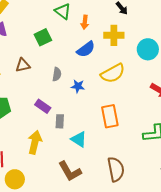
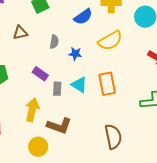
cyan triangle: (79, 139) -> (79, 85), moved
brown L-shape: (70, 171) -> (59, 126), moved, turned -40
yellow circle: (15, 179) -> (38, 147), moved

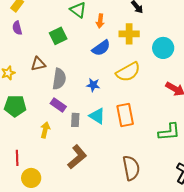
gray semicircle: (54, 42) -> (59, 79), moved, size x1.5
yellow arrow: (32, 110) -> (45, 130), moved, size x0.7
brown L-shape: (59, 126) -> (77, 157), turned -60
yellow circle: (38, 147) -> (31, 178), moved

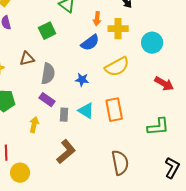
orange arrow: (100, 21) -> (97, 19), moved

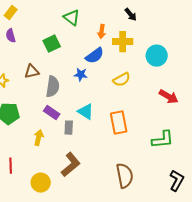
yellow semicircle: (117, 67) -> (122, 80), size x0.7
blue star: (82, 80) -> (81, 75), moved
cyan triangle: (86, 111) -> (86, 112), moved
yellow circle: (20, 173) -> (41, 183), moved

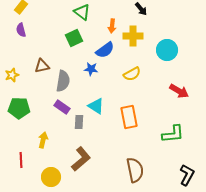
green square: (52, 44) -> (74, 38), moved
yellow arrow: (39, 138) -> (43, 140), moved

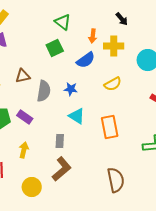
blue star: (91, 69) -> (71, 89), moved
purple rectangle: (62, 107) -> (25, 117), moved
gray rectangle: (79, 122) -> (60, 141), moved

